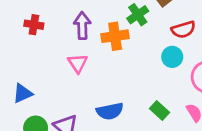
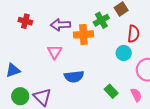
purple arrow: (82, 26) -> (60, 25), turned -96
red semicircle: (183, 30) -> (133, 34), turned -72
blue semicircle: (110, 111) -> (74, 77), moved

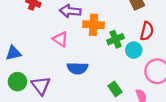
green cross: (101, 20) -> (116, 39), moved
pink triangle: (55, 52) -> (60, 39), turned -35

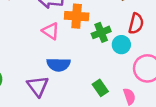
pink triangle: (60, 39) -> (51, 31), moved
purple triangle: (41, 85) -> (38, 86), moved

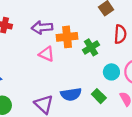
cyan circle: (121, 45) -> (111, 72), moved
blue semicircle: (58, 65) -> (71, 94), moved

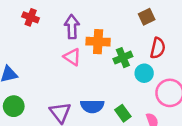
purple arrow: (42, 28) -> (72, 27), turned 84
cyan circle: (111, 72) -> (144, 73), moved

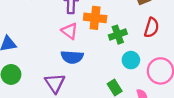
cyan circle: (144, 73) -> (131, 60), moved
blue semicircle: (92, 106) -> (72, 57), moved

